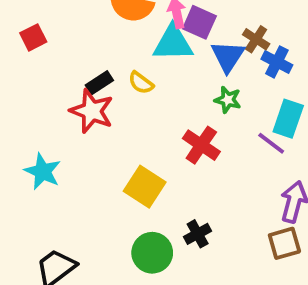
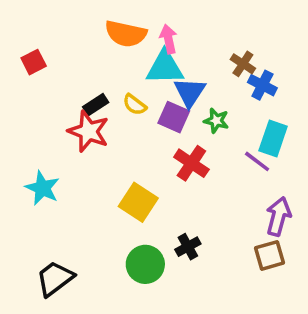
purple square: (199, 22) -> (174, 117), moved
blue triangle: (228, 56) -> (190, 92), moved

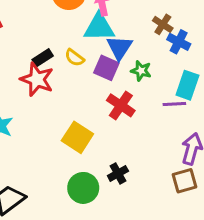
purple line: (257, 161) -> (174, 104), turned -40

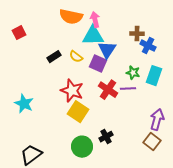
brown cross: (163, 24) -> (137, 34), turned -32
green star: (141, 71) -> (133, 73), moved
red star: (37, 79) -> (72, 91), moved
purple line: (174, 104) -> (128, 89), moved
brown square: (185, 181) -> (152, 142), turned -36

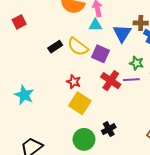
cyan triangle: (93, 36) -> (95, 25), size x0.6
blue triangle: (107, 50) -> (122, 33), moved
yellow semicircle: (76, 57) -> (78, 47), size x1.5
red star: (72, 91) -> (74, 82), size x0.6

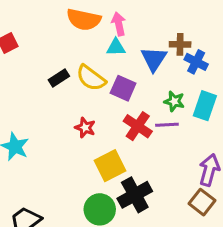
yellow square: (80, 103) -> (110, 166), moved, turned 30
black cross: (109, 129) -> (135, 195), size x1.6

